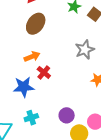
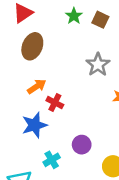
purple circle: (67, 115) -> (82, 145), moved

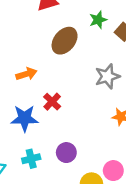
brown ellipse: (32, 46) -> (65, 41), moved
orange arrow: (37, 87) -> (26, 74), moved

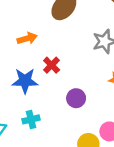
purple circle: (66, 153) -> (76, 98), moved

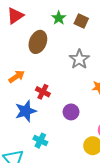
cyan cross: (31, 119) -> (40, 141), turned -32

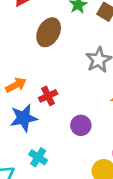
orange arrow: (17, 77) -> (16, 85), moved
red cross: (43, 92) -> (48, 96), turned 32

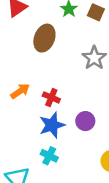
red cross: (48, 96) -> (51, 97), turned -35
blue star: (24, 118) -> (52, 125), moved

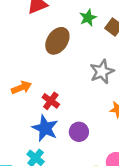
blue star: (52, 125) -> (45, 128), turned 30

